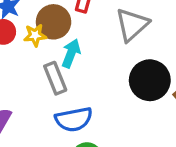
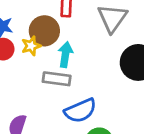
gray rectangle: (55, 78) -> (57, 79), turned -48

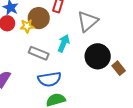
cyan arrow: (65, 55) -> (64, 43), moved

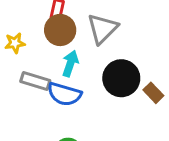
brown circle: (39, 18) -> (60, 30), moved
blue semicircle: (49, 79) -> (64, 94), moved, turned 30

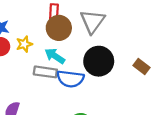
cyan arrow: (70, 64) -> (55, 56), moved, turned -66
black circle: (121, 78) -> (99, 61), moved

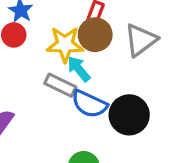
yellow star: (24, 44) -> (65, 44), moved, size x1.6
black circle: (99, 61) -> (129, 115), moved

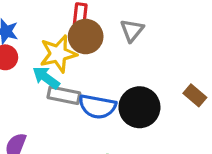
gray triangle: (141, 40) -> (132, 30), size x0.7
cyan arrow: (79, 69) -> (46, 78), moved

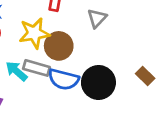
brown circle: (86, 37) -> (59, 46), moved
cyan arrow: (46, 78) -> (16, 71), moved

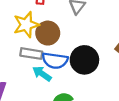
cyan arrow: (16, 71) -> (42, 74), moved

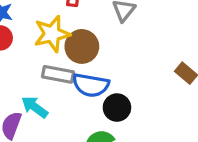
black circle: (84, 60) -> (117, 108), moved, size x0.7
cyan arrow: (42, 74) -> (35, 107), moved

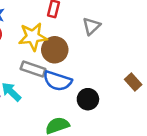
black circle: (117, 108) -> (88, 99), moved

